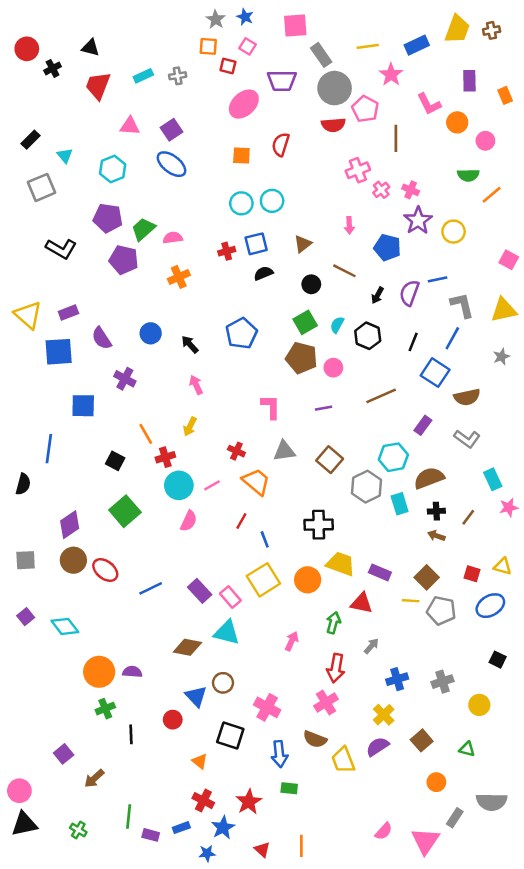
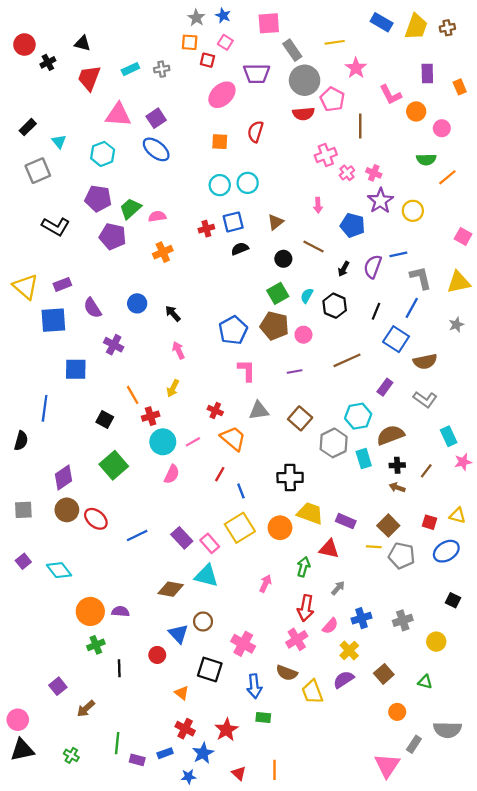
blue rectangle: (417, 45) -> (382, 22), moved, turned 55
pink triangle: (130, 126) -> (118, 115), size x1.4
blue pentagon: (241, 333) -> (233, 330), moved
pink semicircle: (384, 831) -> (330, 626), moved

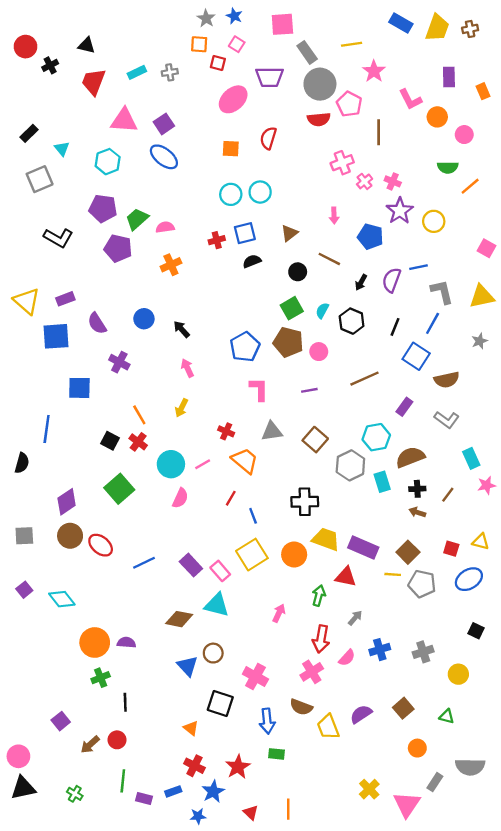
red cross: (151, 416) -> (138, 442), moved, turned -36
purple rectangle: (346, 521) -> (363, 547), size x1.4
yellow cross: (349, 651) -> (369, 789), moved
red circle: (157, 655) -> (117, 740), moved

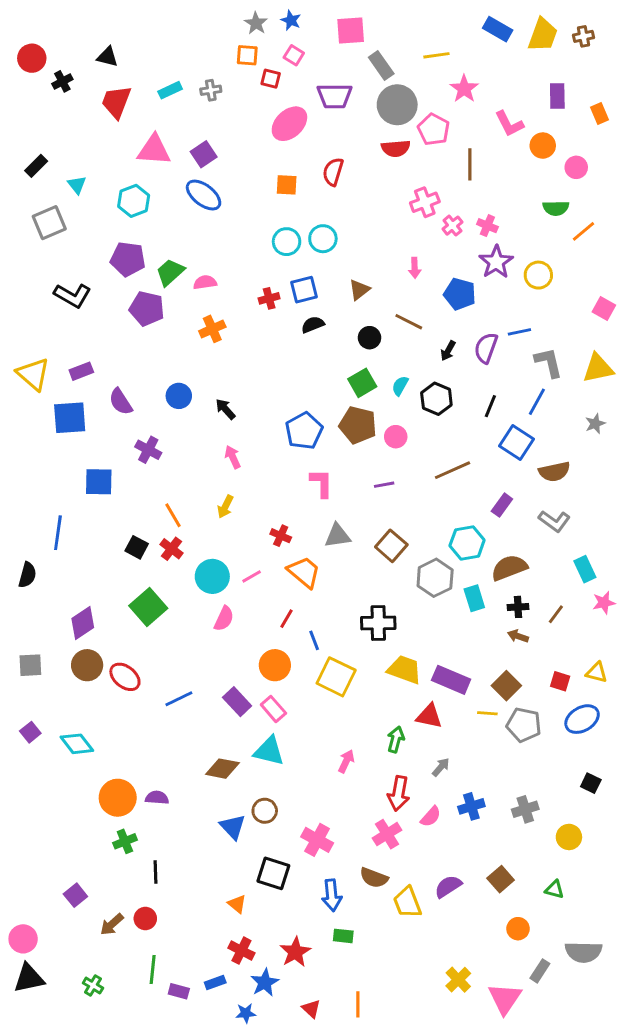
yellow square: (252, 555) -> (336, 677), moved, turned -32
orange circle: (294, 555) -> (275, 665), moved

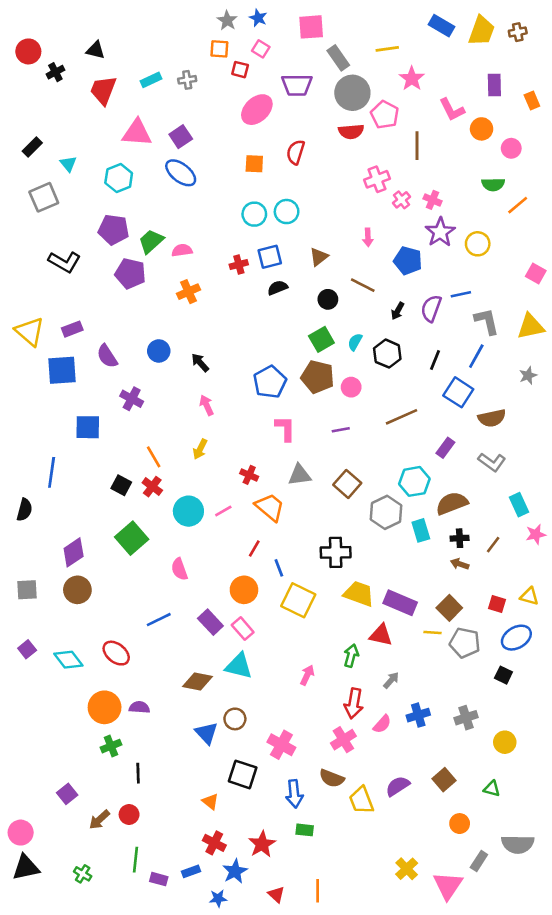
pink semicircle: (224, 619) -> (179, 569), moved, turned 135
red ellipse: (125, 677) -> (116, 653), moved
black square: (591, 783) -> (503, 675), moved

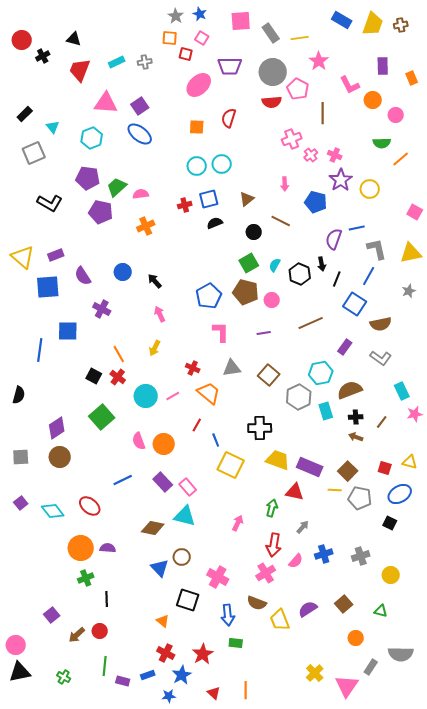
gray rectangle: (338, 58) -> (271, 33), moved
black arrow: (398, 311) -> (322, 264), moved, turned -40
blue line: (52, 472) -> (40, 350), moved
orange circle: (244, 590) -> (164, 444), moved

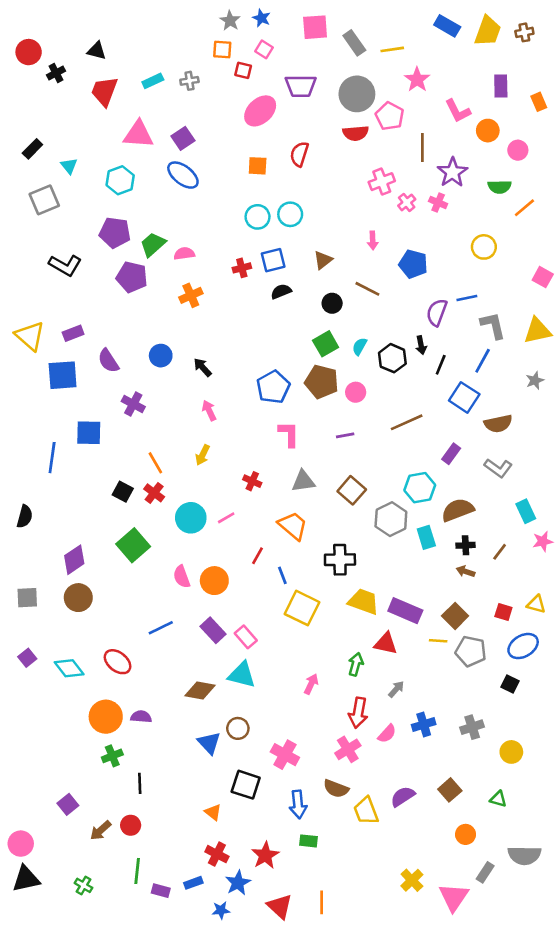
purple star: (341, 180) -> (452, 172), moved
orange trapezoid: (209, 393) -> (293, 526), moved
red triangle: (214, 693) -> (280, 906), size x1.5

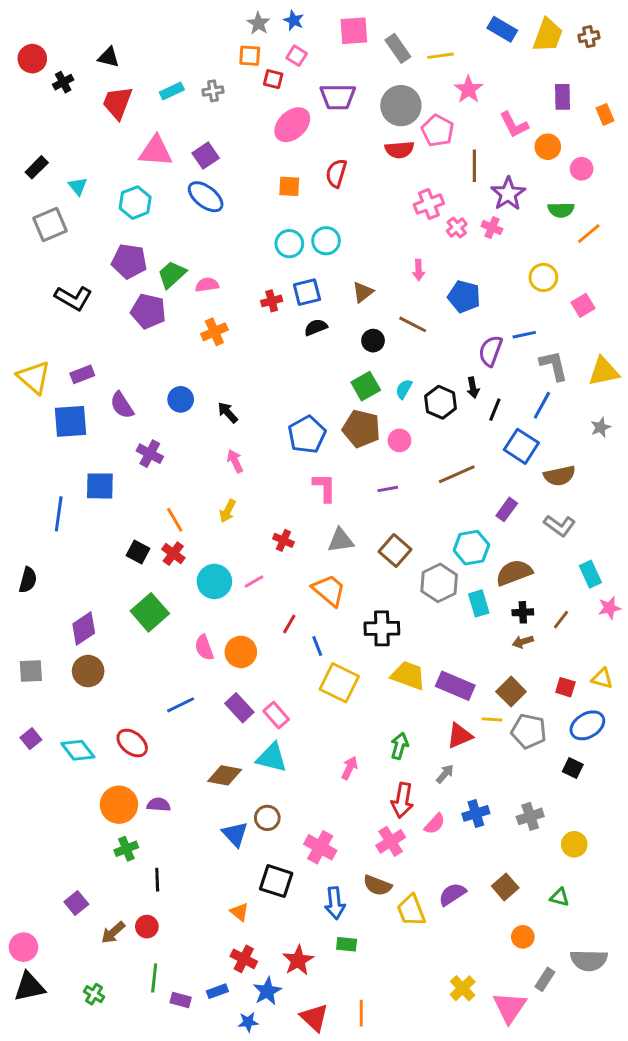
pink square: (543, 277) -> (583, 305), moved, turned 30
brown arrow: (466, 571) -> (523, 642), turned -36
red triangle: (386, 643) -> (460, 736), moved, turned -35

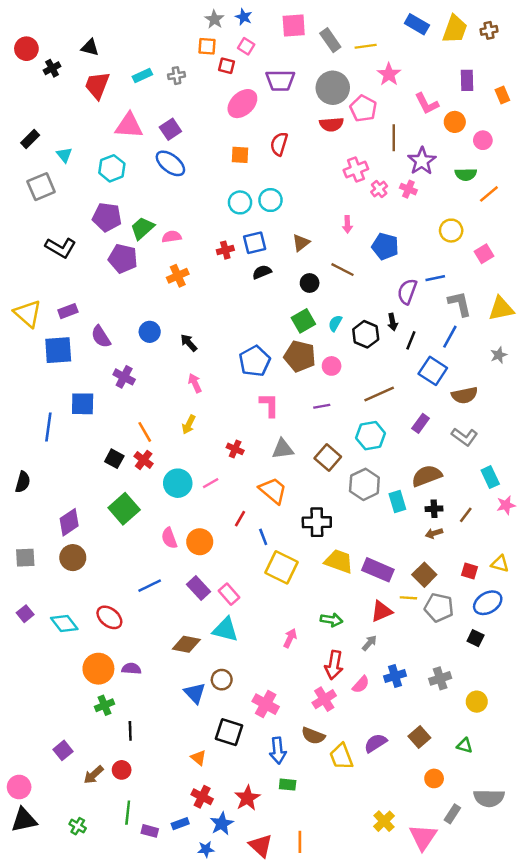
cyan hexagon: (471, 548) -> (371, 436), moved
green arrow: (399, 746) -> (332, 620), turned 85

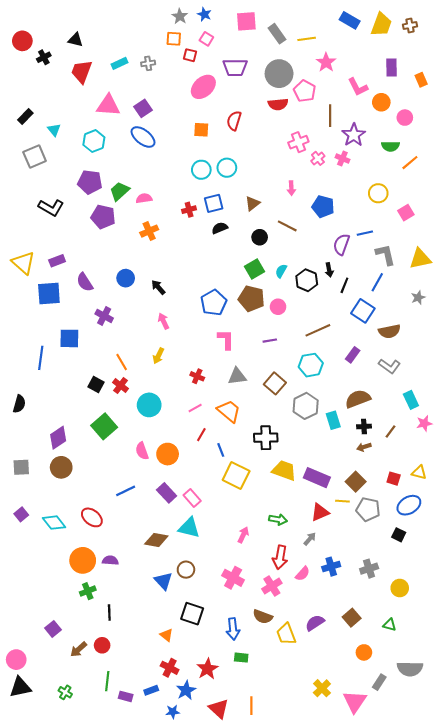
pink line: (211, 483) -> (195, 408), moved
pink cross: (266, 704) -> (233, 578), moved

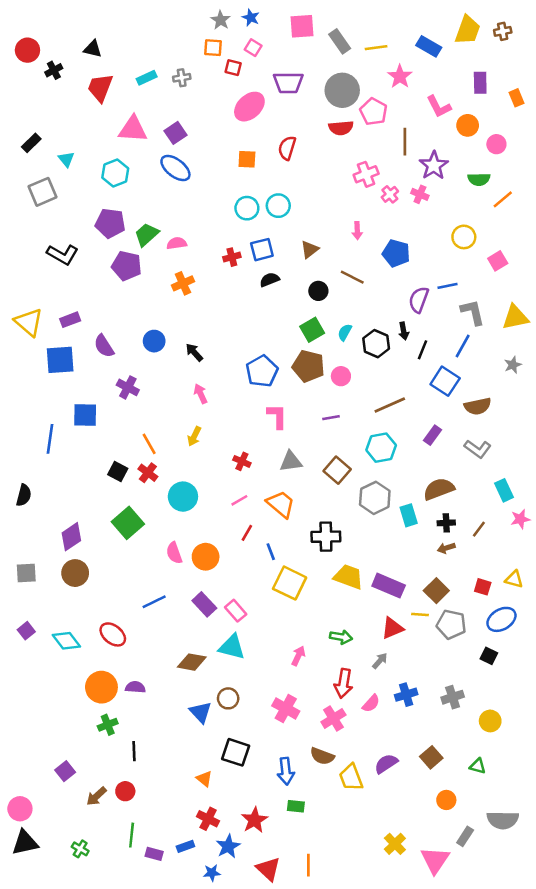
blue rectangle: (350, 20) -> (429, 46), moved

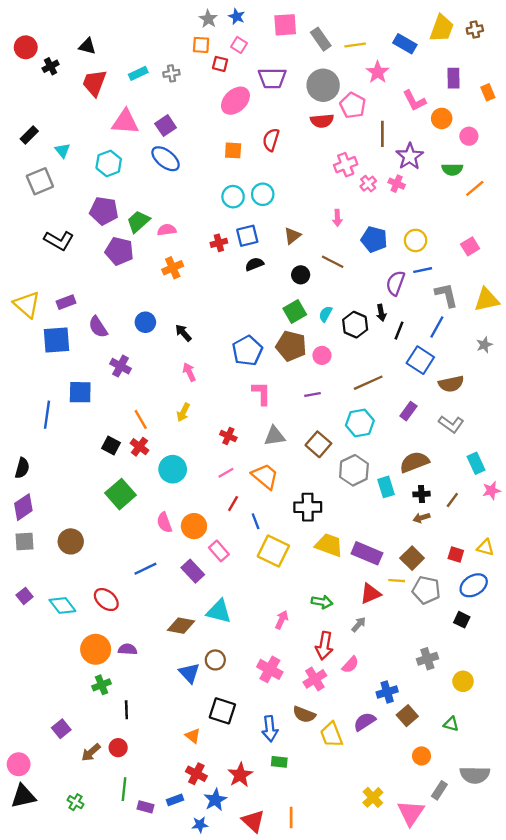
yellow circle: (464, 237) -> (416, 240), moved
purple diamond: (71, 537) -> (23, 507), moved
pink rectangle: (236, 611) -> (219, 551), moved
blue cross: (406, 695) -> (387, 692), moved

